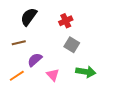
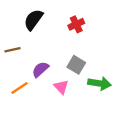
brown line: (19, 43) -> (13, 50), moved
gray square: (72, 45) -> (76, 65), moved

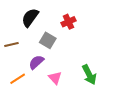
gray square: (76, 65) -> (48, 40), moved
green arrow: (99, 83) -> (89, 75), turned 54

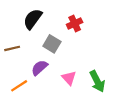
pink triangle: (55, 78) -> (69, 78), moved

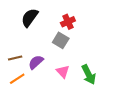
gray square: (52, 44) -> (61, 40), moved
brown line: (12, 48) -> (15, 58), moved

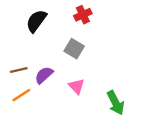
red cross: (68, 22) -> (83, 15), moved
green arrow: (89, 75) -> (116, 103), moved

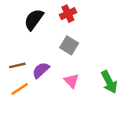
red cross: (83, 15) -> (68, 14), moved
green arrow: (116, 103) -> (109, 82), moved

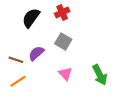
brown line: (17, 65) -> (16, 60), turned 32
purple semicircle: (41, 70) -> (36, 53), moved

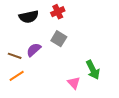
black semicircle: (31, 18) -> (29, 17), turned -138
pink triangle: (65, 74) -> (74, 83), moved

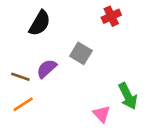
red cross: (58, 12) -> (111, 16), moved
black semicircle: (29, 17) -> (40, 23), turned -48

